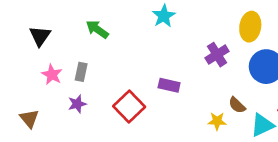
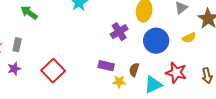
purple rectangle: (169, 85) -> (106, 66), moved
brown semicircle: (237, 105) -> (134, 70), turned 64

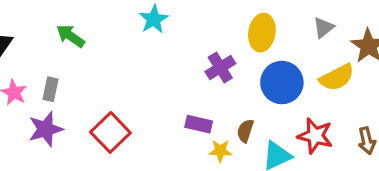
yellow semicircle: (189, 38) -> (337, 78), size x1.5
purple star: (14, 69) -> (46, 129), size x1.5

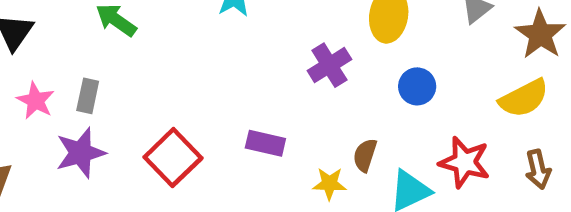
yellow semicircle: (337, 78) -> (524, 98), moved
blue circle: (282, 83) -> (417, 86), size x0.6
purple rectangle: (199, 124) -> (265, 143), moved

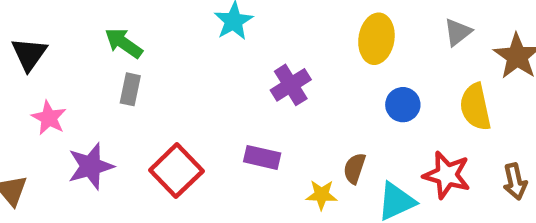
purple cross: (329, 65) -> (291, 85), moved
gray rectangle: (88, 96) -> (130, 89), moved
yellow semicircle: (524, 98) -> (475, 107), moved, turned 105

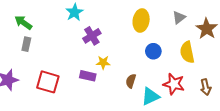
purple cross: (291, 85) -> (92, 36), moved
red square: (176, 171) -> (48, 82), turned -30
yellow star: (321, 195) -> (103, 62), moved

